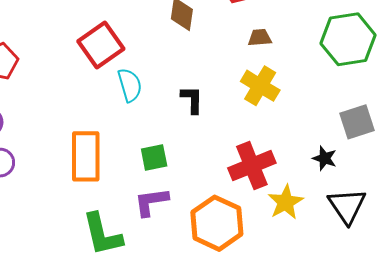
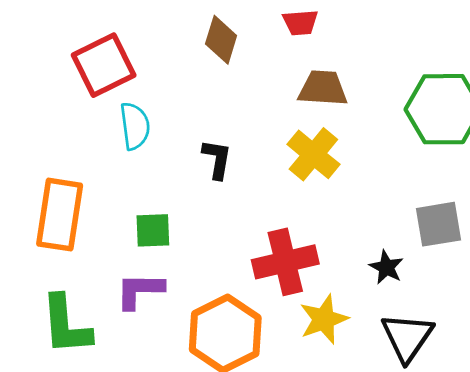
brown trapezoid: (260, 38) -> (323, 88), size x1.5

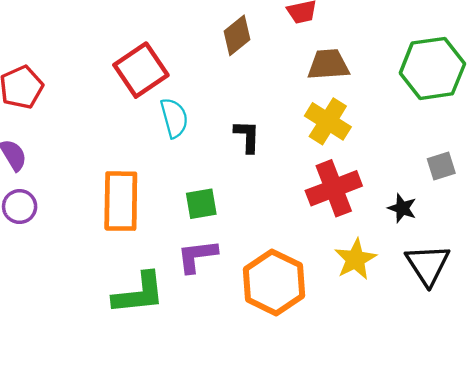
brown diamond: (221, 40) -> (237, 35), turned 42
gray square: (439, 224) -> (441, 166), size x0.7
red cross: (285, 262) -> (334, 188), moved
green L-shape: (66, 325) -> (139, 293), turned -84

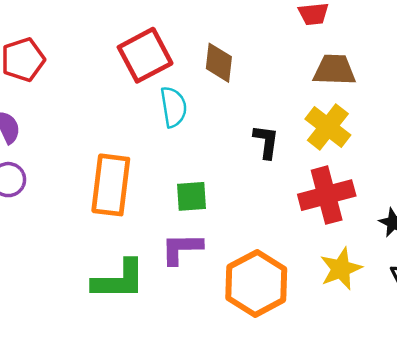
brown diamond: (237, 35) -> (219, 63), moved, turned -51
black L-shape: (247, 136) -> (266, 142), moved

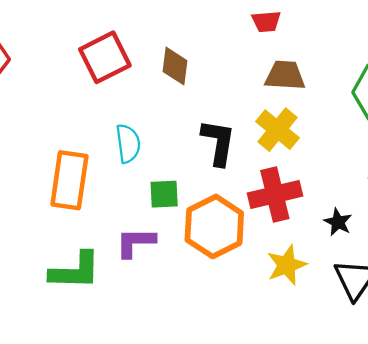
cyan semicircle: (173, 107) -> (128, 144), moved
black L-shape: (266, 142) -> (218, 142), size x1.4
green square: (191, 196) -> (164, 194), moved
orange hexagon: (256, 283) -> (214, 226), moved

